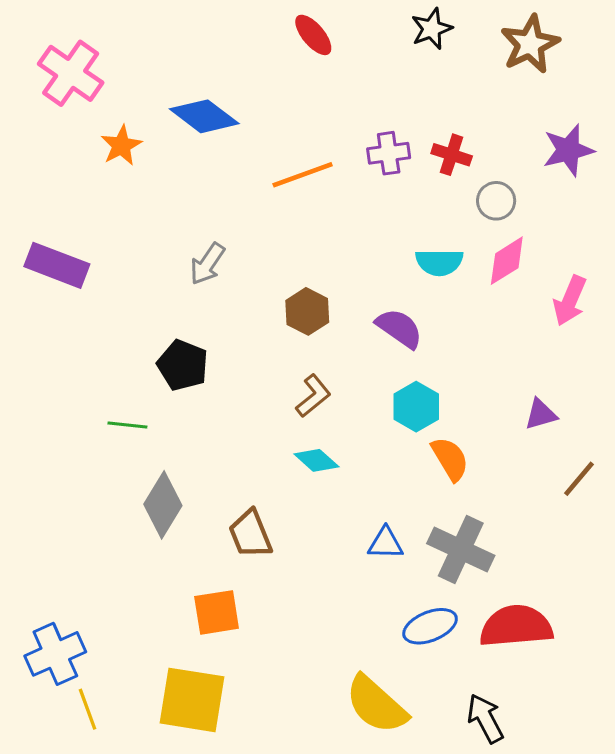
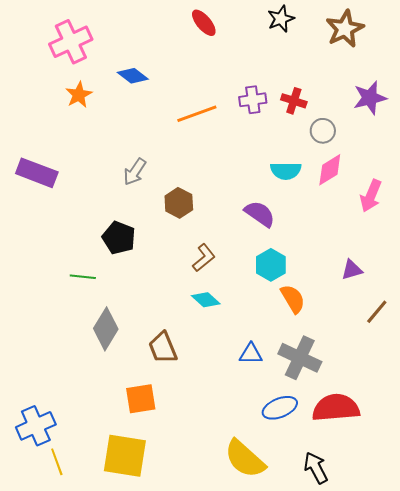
pink cross: (71, 73) -> (71, 42), moved, turned 30
blue diamond: (204, 116) -> (133, 76), size x0.7
brown hexagon: (307, 311) -> (179, 203), moved

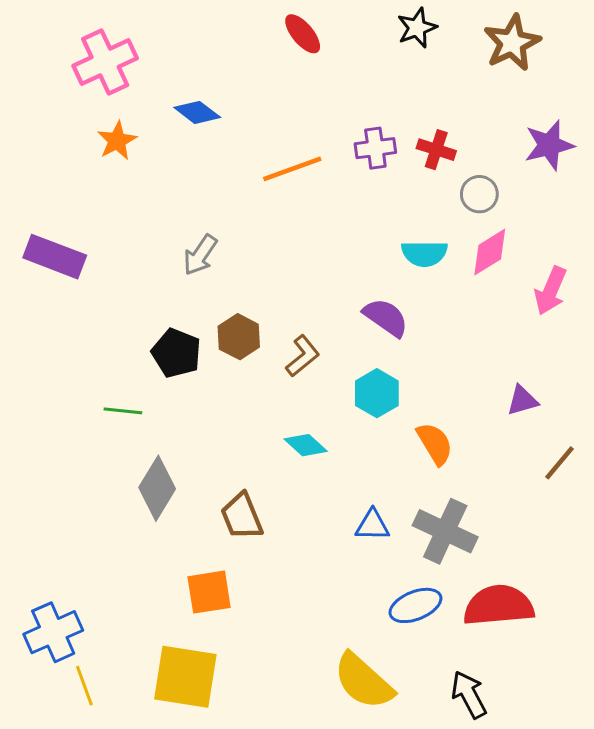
brown hexagon: (179, 203) -> (239, 337), moved
brown L-shape: (204, 258) -> (303, 356), moved
cyan hexagon: (271, 265) -> (377, 393), moved

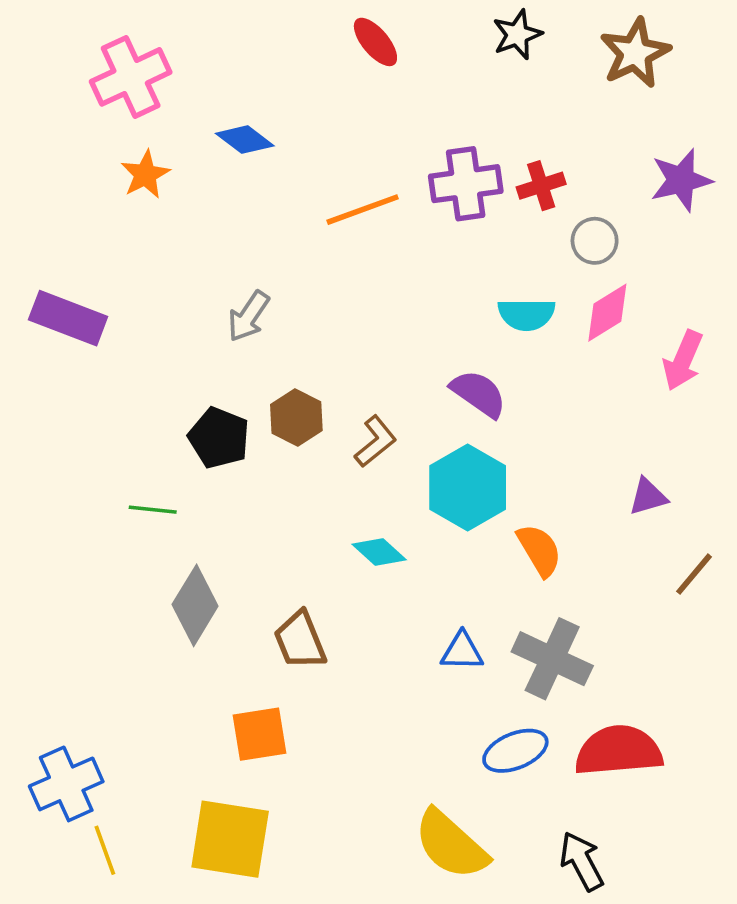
purple cross: (375, 148) -> (466, 184), size x1.4
red cross: (436, 150) -> (541, 186), turned -36
cyan hexagon: (377, 393) -> (468, 487), size x1.4

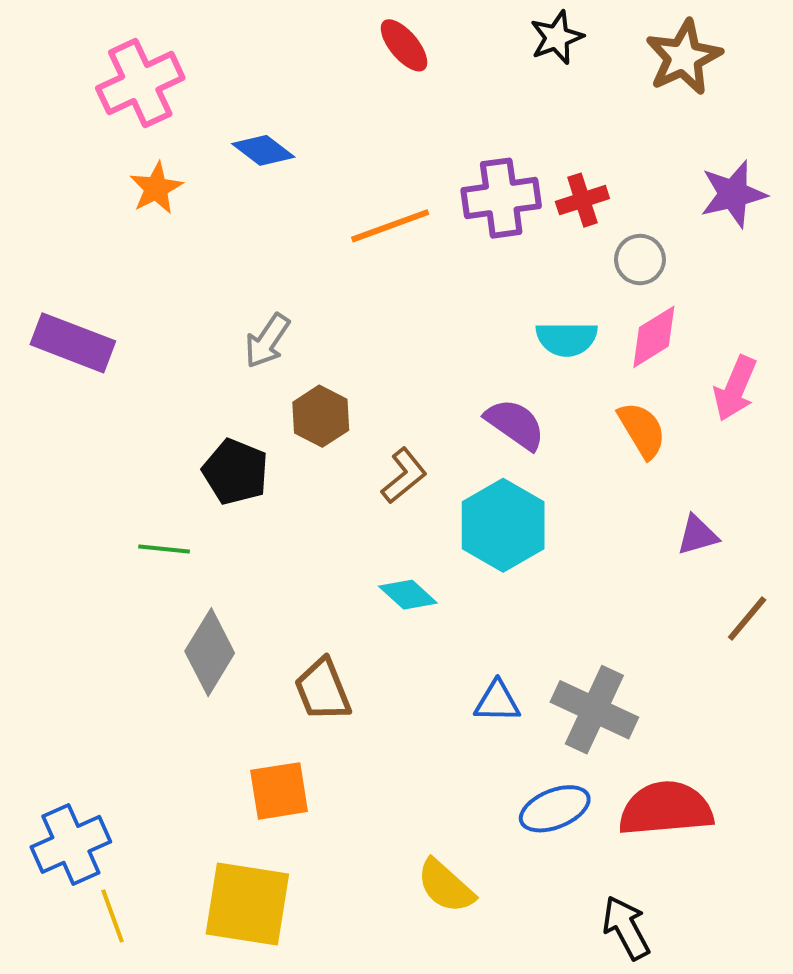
brown hexagon: (296, 418) -> (321, 416), moved
orange semicircle: (539, 550) -> (642, 430), moved
yellow semicircle: (451, 845) -> (446, 886), moved, size x0.7

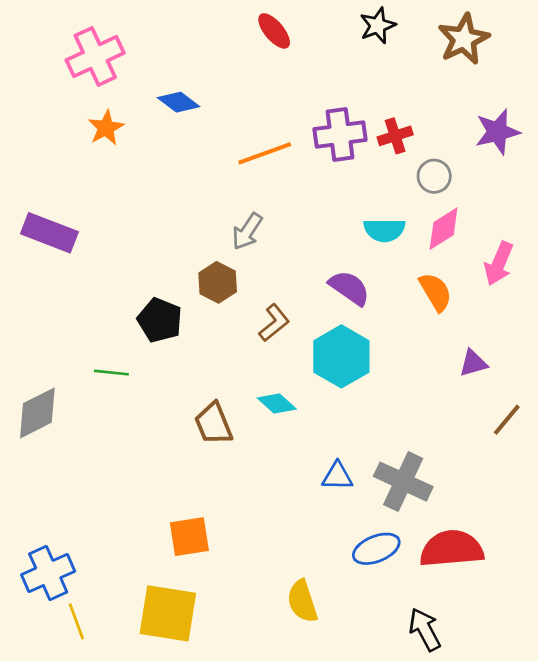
gray arrow: (267, 341) -> (247, 231), moved
gray diamond: (210, 652) -> (37, 413), moved, turned 32
brown trapezoid: (323, 690) -> (214, 424), moved
yellow semicircle: (446, 886) -> (302, 601), turned 30

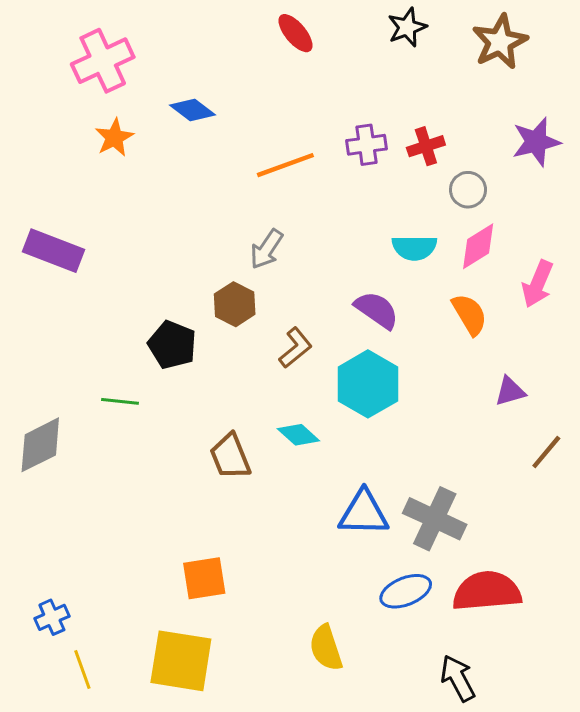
purple cross: (340, 135) -> (367, 145), size x0.7
blue triangle: (337, 476) -> (364, 513), size x1.5
blue cross: (48, 573) -> (52, 617), size x0.6

